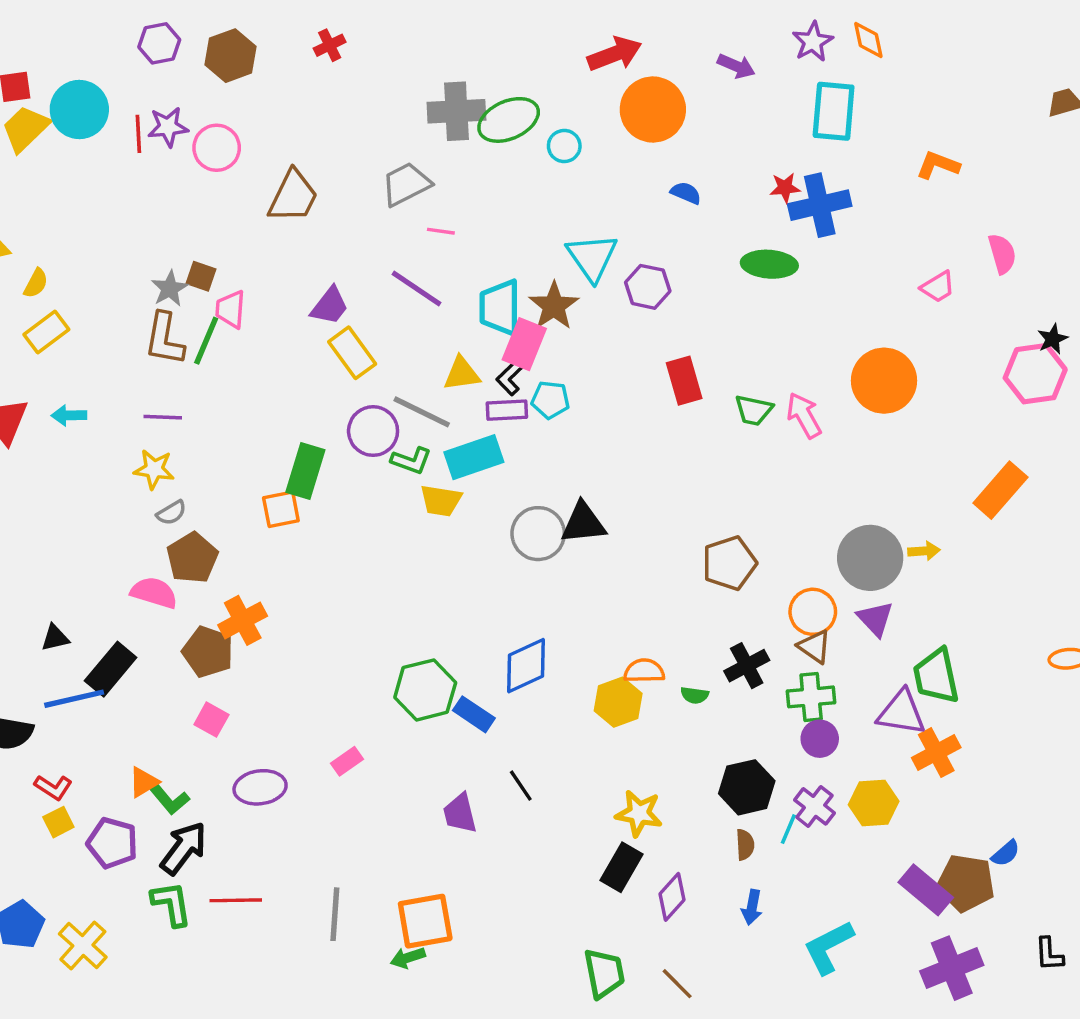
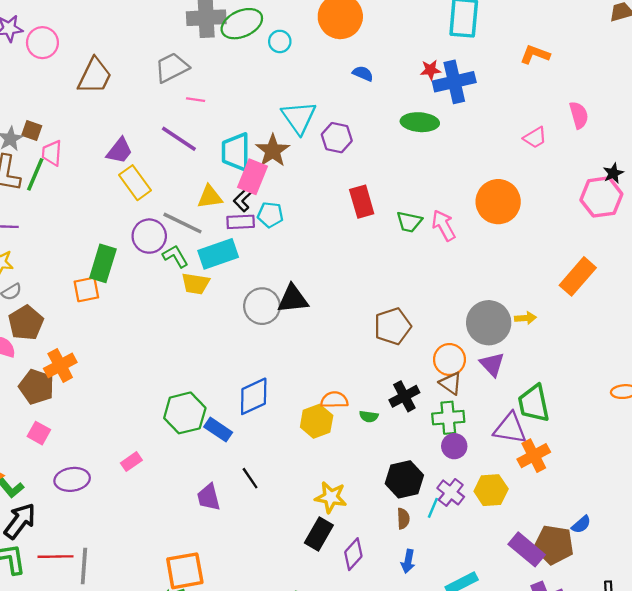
green L-shape: (411, 461) -> (175, 256), turned -140
gray line: (335, 914) -> (84, 566), moved

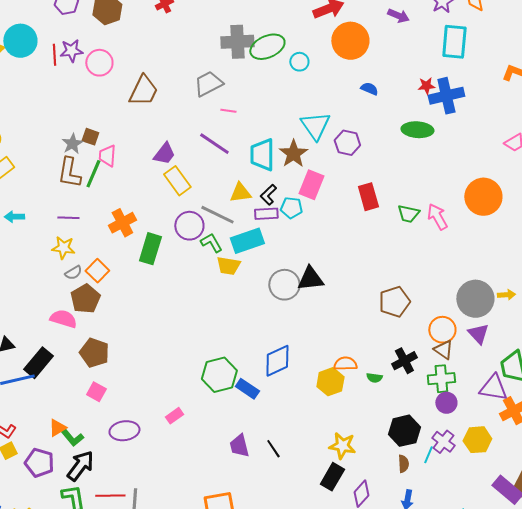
pink rectangle: (252, 177) -> (311, 185), moved
orange square: (86, 289) -> (97, 271), moved, turned -35
orange cross: (60, 365) -> (122, 223), moved
black line: (250, 478) -> (273, 449), moved

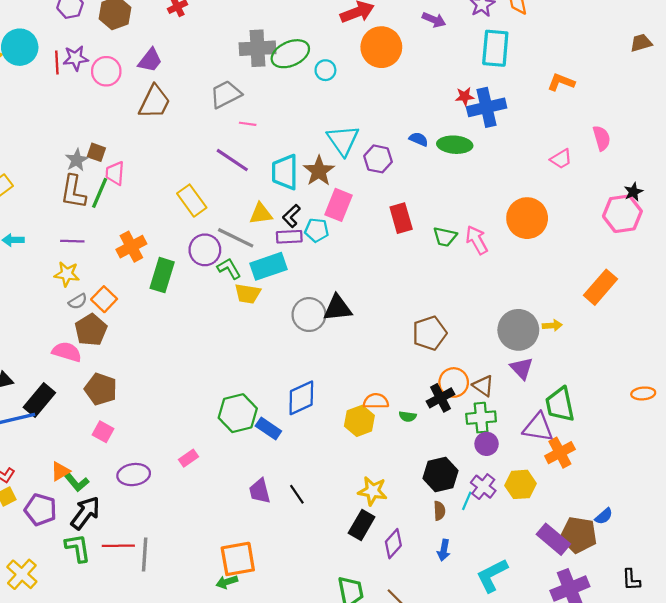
blue semicircle: (369, 89) -> (419, 139), moved
purple trapezoid: (164, 154) -> (150, 60), moved
orange circle: (442, 330) -> (454, 382), moved

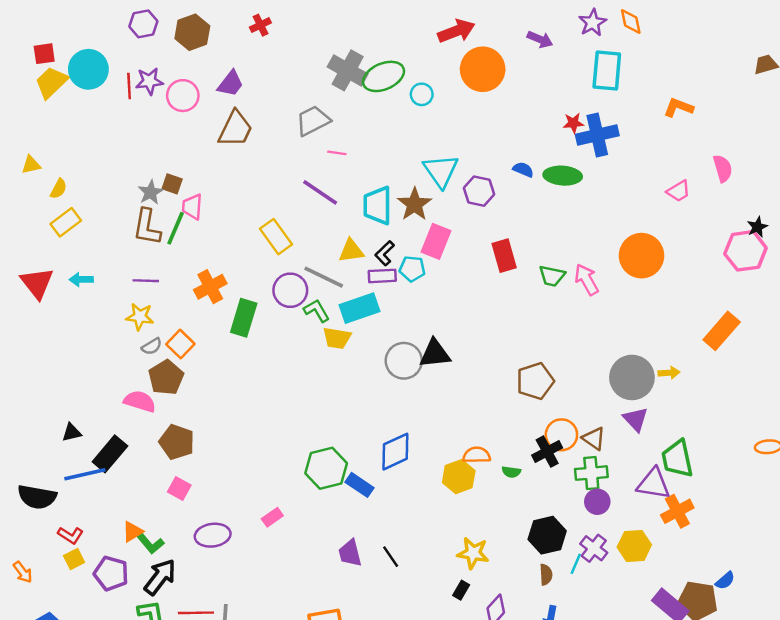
gray cross: (257, 48) -> (348, 70), turned 32
black rectangle: (362, 525) -> (461, 590), size x0.6

